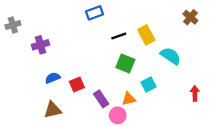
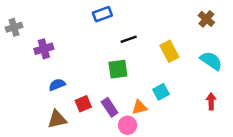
yellow rectangle: (146, 35) -> (169, 51), moved
cyan semicircle: (171, 56) -> (211, 61), moved
green square: (125, 64) -> (118, 69), moved, turned -30
red square: (77, 85) -> (83, 104), moved

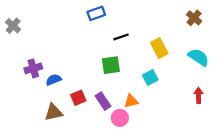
gray cross: (14, 27) -> (13, 26), turned -32
purple cross: (44, 49) -> (33, 68), moved
cyan square: (161, 92) -> (150, 77), moved

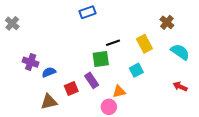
brown cross: (194, 18) -> (167, 22), moved
black line: (121, 37) -> (113, 43), moved
purple cross: (33, 68) -> (31, 62), turned 35
red arrow: (199, 95) -> (180, 86), turned -64
purple rectangle: (103, 101) -> (92, 80), moved

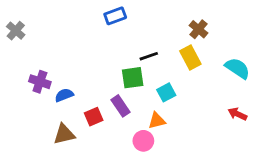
brown cross: (167, 22) -> (198, 29), moved
cyan square: (136, 70) -> (166, 92), moved

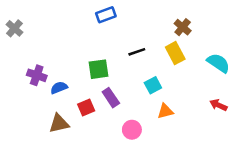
green square: (133, 78) -> (99, 69), moved
orange triangle: (157, 121) -> (165, 111), moved

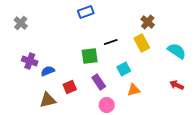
gray cross: (14, 28) -> (21, 23), moved
green square: (99, 69) -> (90, 56), moved
purple rectangle: (111, 98) -> (99, 82), moved

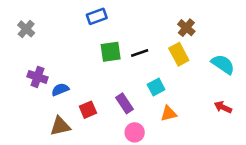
blue rectangle: (86, 12) -> (97, 16), moved
green square: (90, 56) -> (111, 52), moved

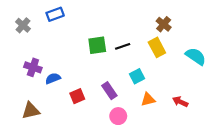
blue rectangle: (97, 16) -> (55, 14), moved
red arrow: (223, 107) -> (180, 102), moved
brown triangle: (60, 126) -> (31, 111), moved

